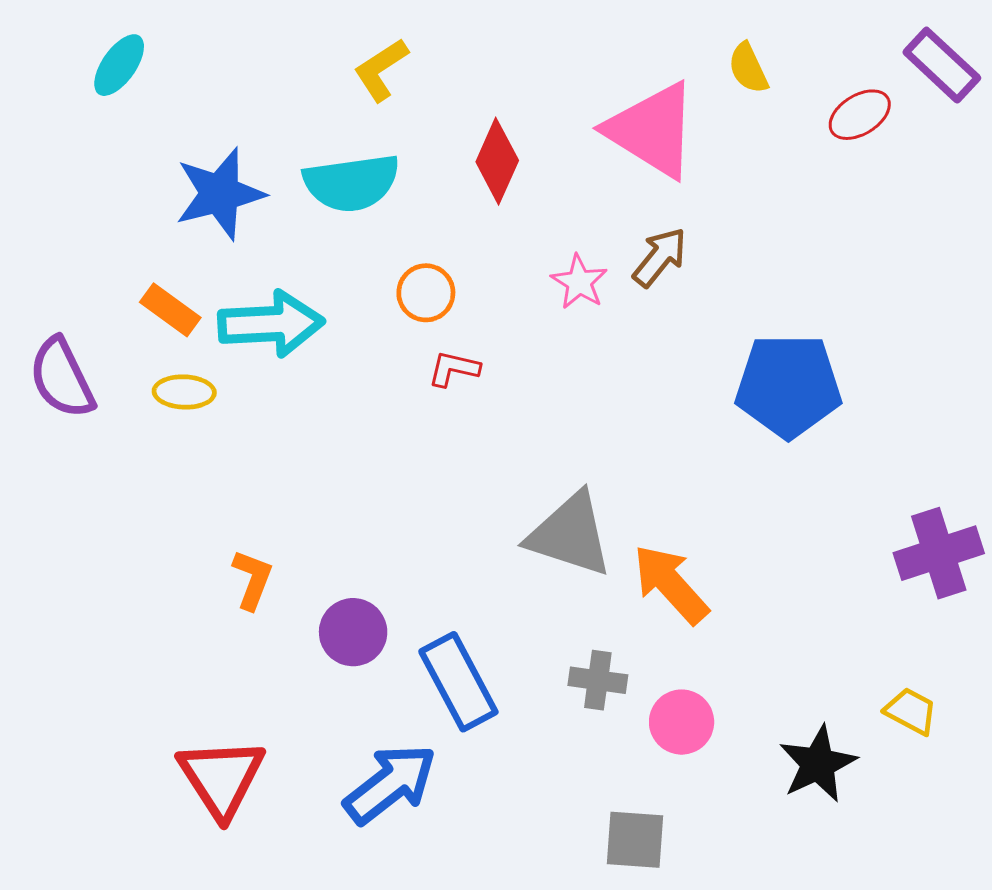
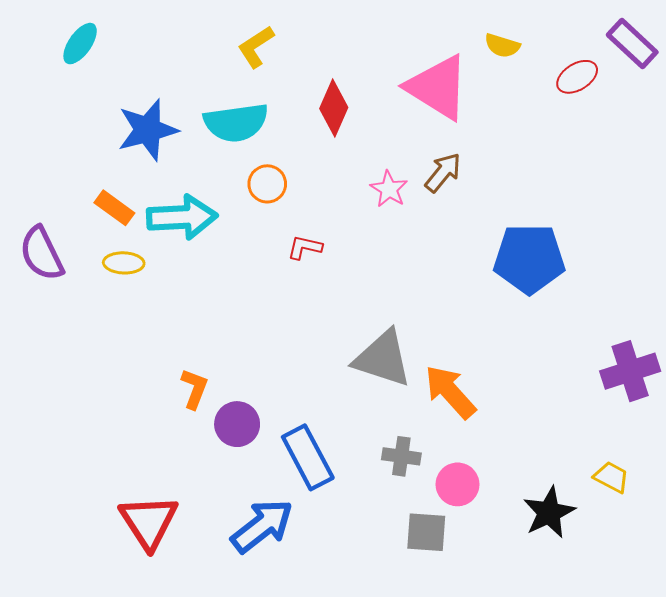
yellow semicircle: (748, 68) -> (502, 46), turned -48
orange circle: (426, 293) -> (267, 184), moved
orange L-shape: (252, 579) -> (194, 389), moved
gray square: (635, 840) -> (426, 532), moved

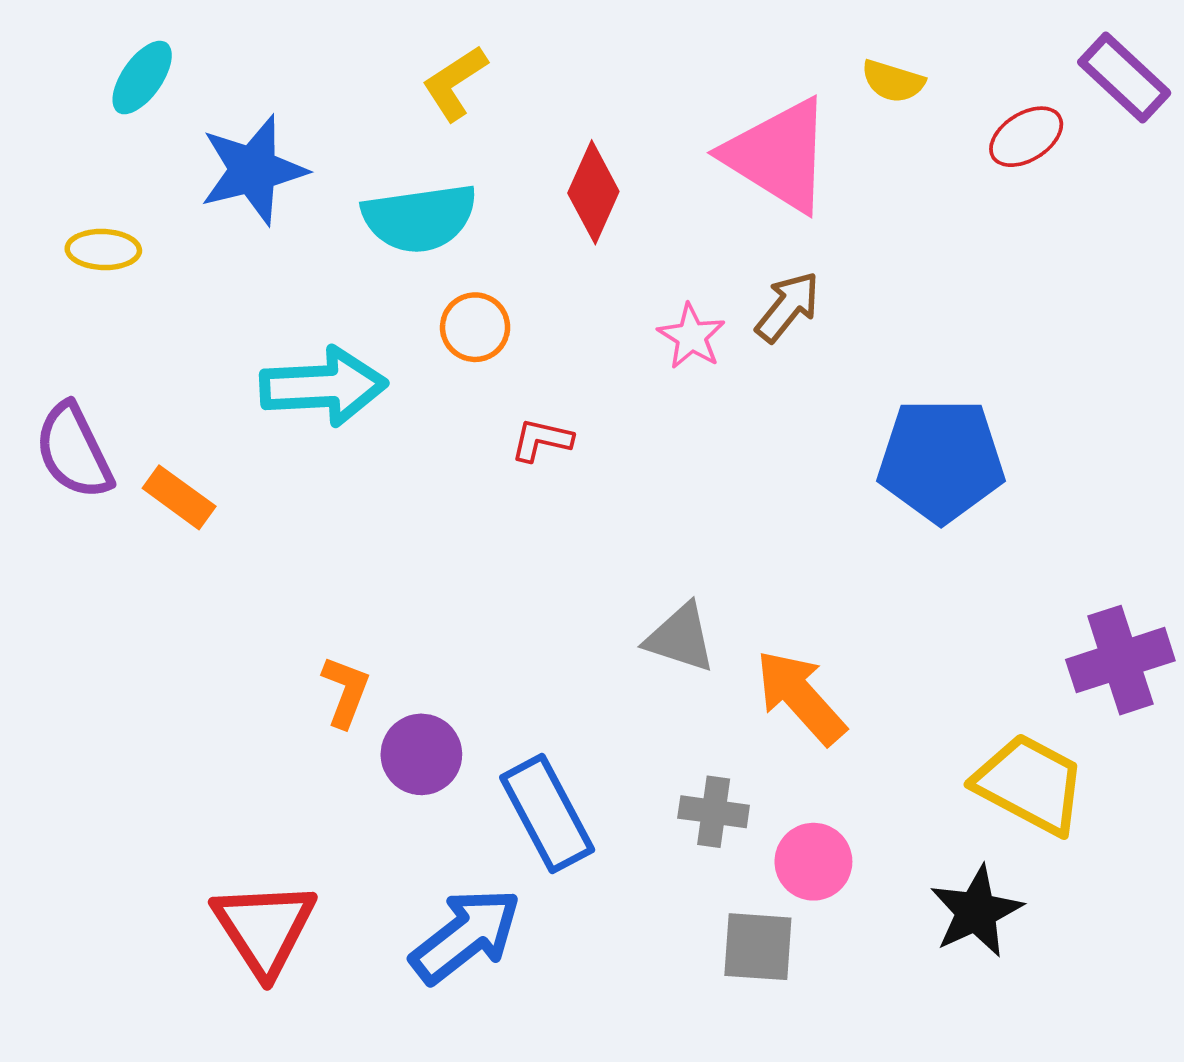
blue star: (148, 130) -> (253, 170), moved
orange rectangle: (114, 208) -> (179, 497), moved
yellow ellipse: (124, 263) -> (103, 250), moved
gray triangle: (383, 359) -> (680, 638), size x0.7
yellow trapezoid: (611, 477) -> (1030, 784), moved, size x1.8

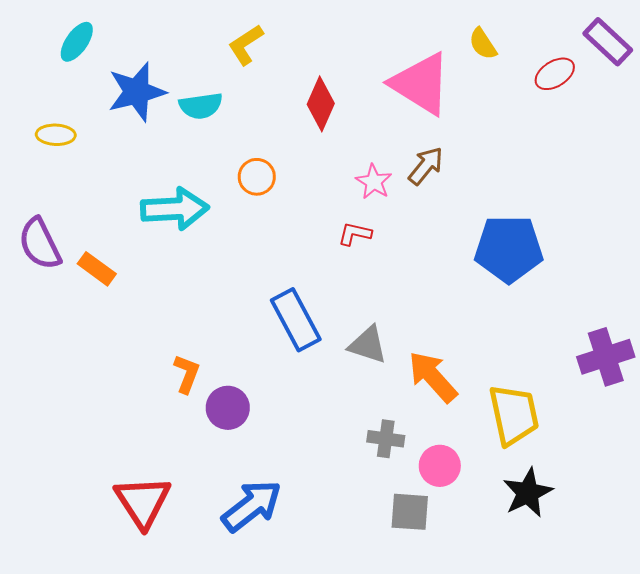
yellow semicircle: (893, 81) -> (483, 44), turned 40
cyan semicircle: (420, 218) -> (201, 106), moved, size x0.7
red L-shape: (542, 440) -> (355, 234), moved
yellow trapezoid: (1030, 784) -> (514, 415), moved, turned 50
blue rectangle: (547, 814) -> (296, 320), moved

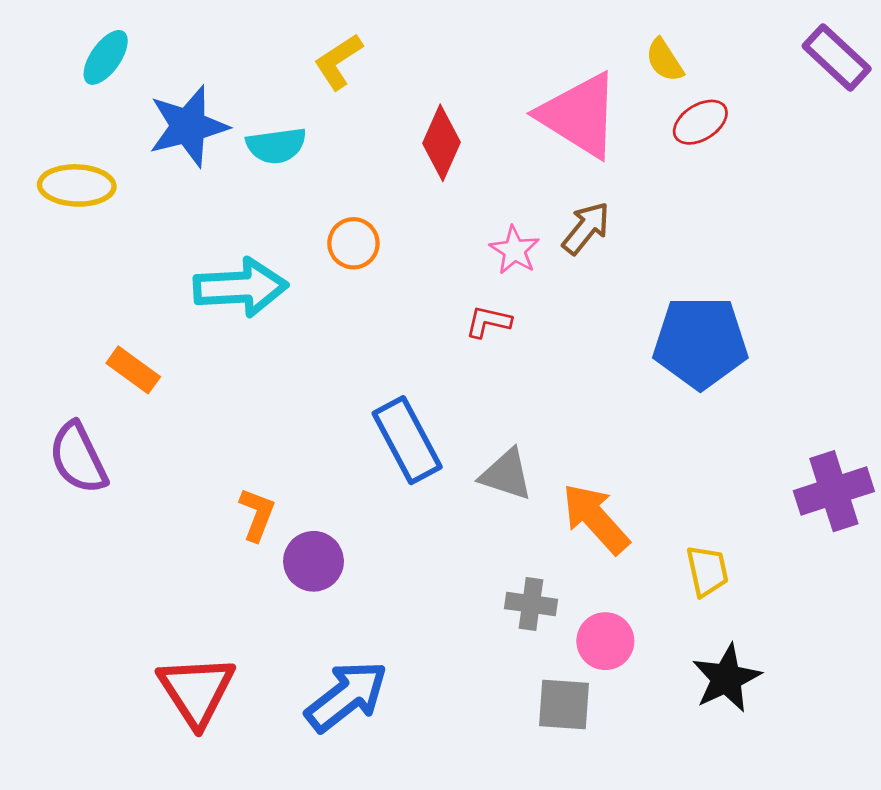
red ellipse: (555, 74) -> (700, 122), moved
yellow ellipse: (56, 135) -> (77, 185), size x1.4
purple semicircle: (40, 244) -> (78, 458), moved
yellow trapezoid: (514, 415) -> (707, 571), size x0.6

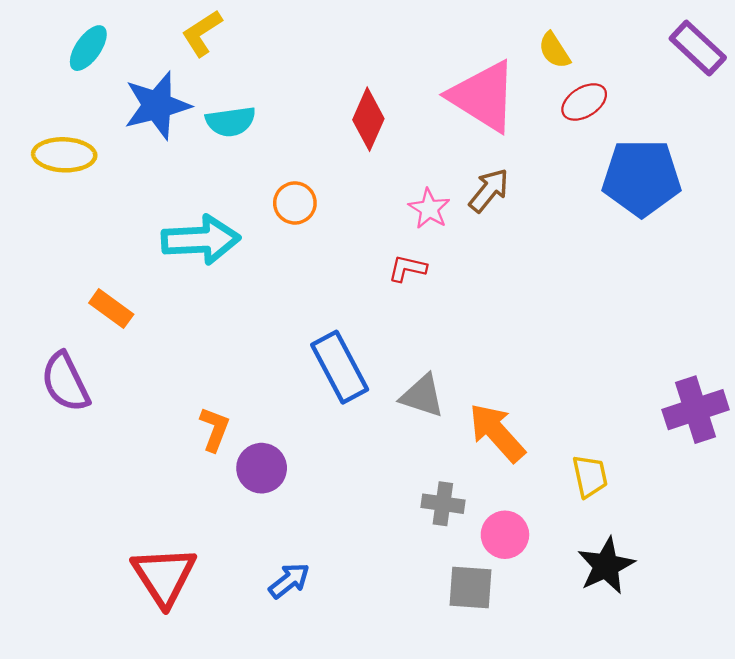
yellow L-shape: (338, 62) -> (202, 33), moved
blue pentagon: (700, 342) -> (642, 178), moved
blue arrow: (347, 696) -> (289, 581), size x0.6

